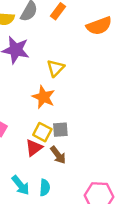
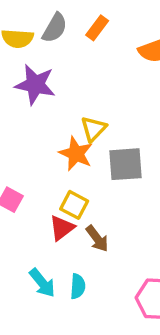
yellow triangle: (56, 68) -> (94, 129), moved
gray square: (60, 130) -> (125, 164), moved, size x1.5

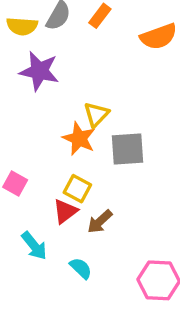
brown arrow: (97, 239) -> (100, 222), turned 84
cyan arrow: (42, 283) -> (34, 246), moved
cyan semicircle: (78, 286) -> (81, 268), turned -50

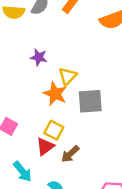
purple star: (39, 71) -> (39, 57), moved, size x0.6

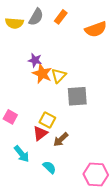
orange star: (55, 94) -> (42, 74), moved

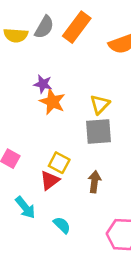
orange rectangle: (61, 17) -> (77, 27), size x1.6
yellow triangle: (59, 76) -> (100, 104), moved
brown arrow: (61, 139) -> (94, 182), moved, turned 140

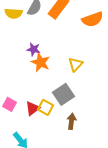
gray square: (98, 132) -> (64, 94), moved, turned -30
red triangle: (50, 180) -> (33, 108), moved

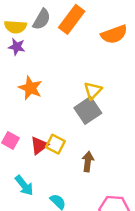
purple star: (34, 49) -> (17, 47), moved
orange star: (41, 62) -> (30, 88), moved
gray square: (64, 94) -> (88, 110), moved

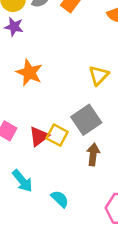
gray square: (88, 110) -> (86, 120), moved

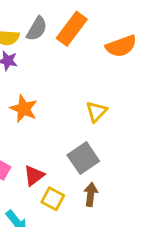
yellow square: (57, 135) -> (53, 199), moved

